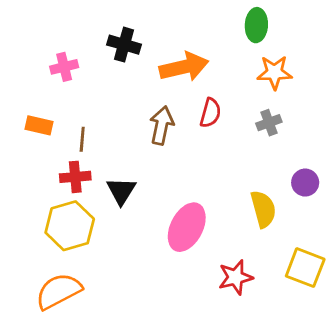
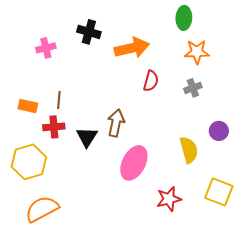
orange rectangle: (39, 125) -> (28, 106), moved
brown arrow: (162, 125) -> (116, 123), moved
yellow hexagon: (70, 226) -> (29, 162), moved

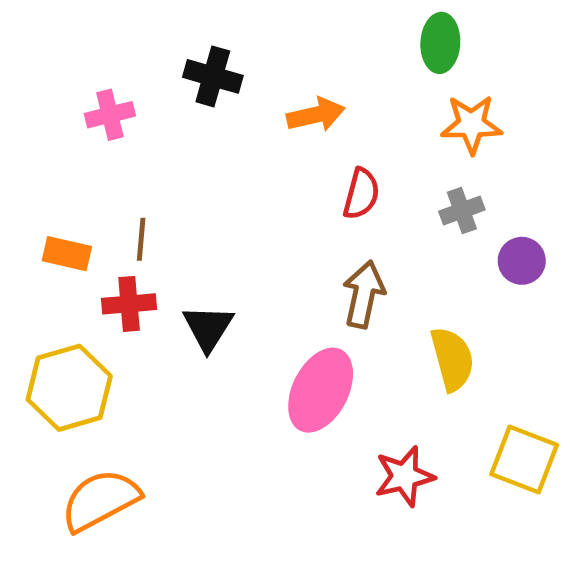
orange arrow: (132, 48) -> (316, 115), size x0.7
brown arrow: (116, 123) -> (364, 294), moved
purple circle: (219, 131) -> (522, 261), moved

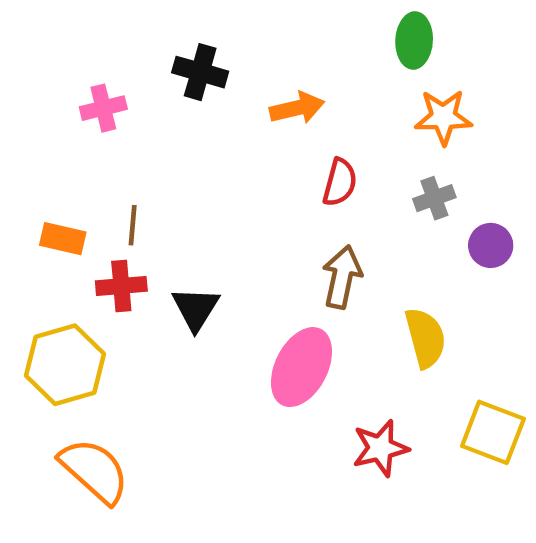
orange semicircle: (100, 500) -> (94, 471), turned 70

